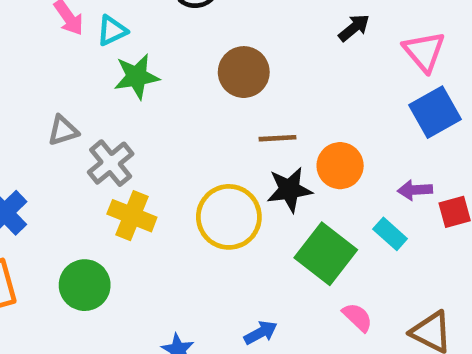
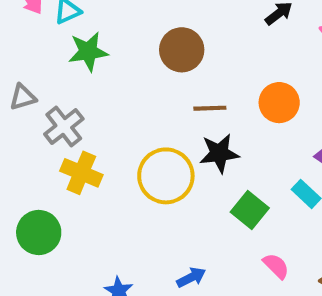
orange circle: (340, 166) -> (279, 103), moved
green square: (326, 254) -> (250, 210), size x0.7

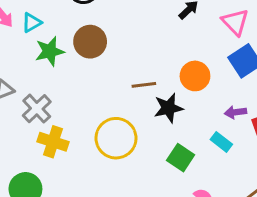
brown circle: (182, 50) -> (90, 42), moved
black star: (219, 153) -> (168, 108), moved

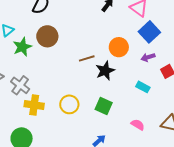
purple arrow: (235, 112) -> (148, 57), moved
yellow circle: (116, 138) -> (69, 104), moved, size x0.7
green square: (181, 158) -> (104, 106), moved

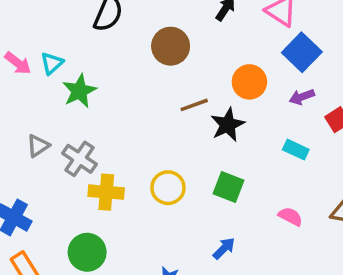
brown circle: (47, 36) -> (171, 46), moved

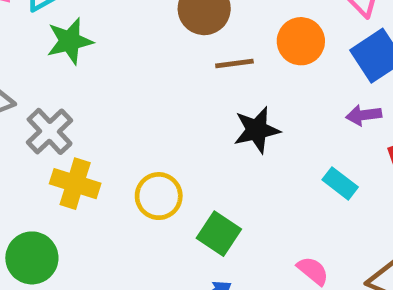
orange circle: (249, 82) -> (301, 41), moved
brown line: (194, 105) -> (234, 64), moved
green square: (229, 187) -> (219, 234), moved

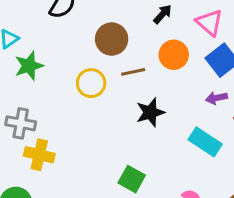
gray cross: (50, 131) -> (21, 123), turned -32
cyan rectangle: (340, 183) -> (205, 142), size x1.5
yellow circle: (159, 196) -> (91, 83), moved

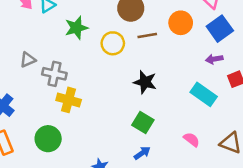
green star: (29, 66) -> (76, 28), moved
black star: (150, 112) -> (145, 82), moved, turned 30

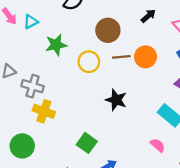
orange circle: (181, 23) -> (146, 57), moved
green square: (143, 122) -> (87, 143), moved
pink semicircle: (192, 139) -> (158, 145), moved

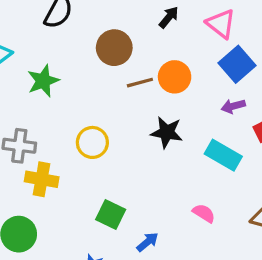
yellow circle: (89, 62) -> (92, 142), moved
black star: (116, 100) -> (167, 132), moved
pink semicircle: (158, 145) -> (204, 213), moved

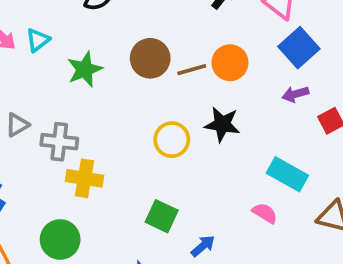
brown circle: (114, 48) -> (150, 58), moved
yellow circle: (92, 142) -> (172, 140), moved
cyan rectangle: (223, 155) -> (287, 174), moved

